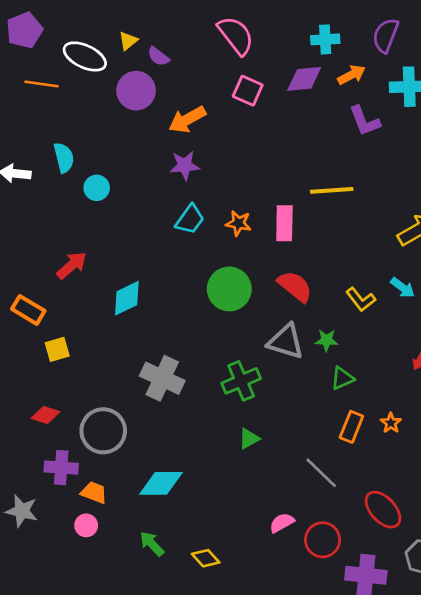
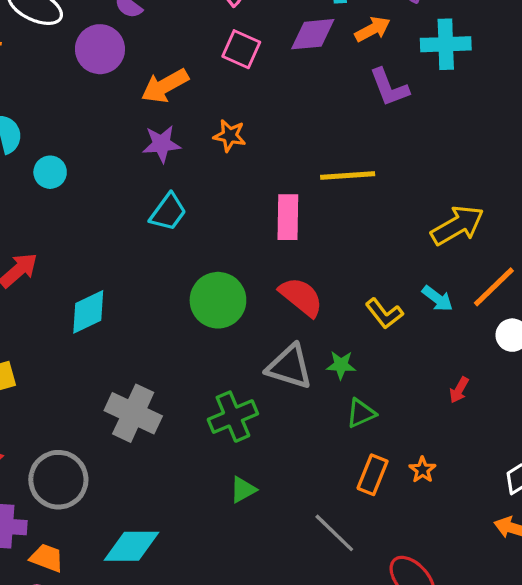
orange star: (238, 223) -> (230, 136), moved

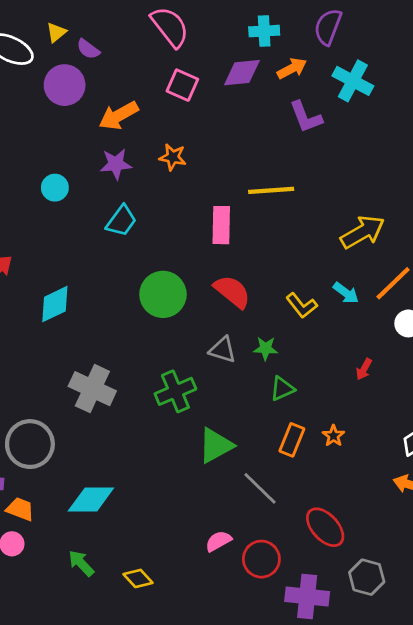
cyan cross: (446, 44) -> (353, 81), turned 30
cyan circle: (50, 172) -> (55, 188), moved
gray triangle: (289, 367) -> (223, 350), size x0.7
green triangle: (243, 490) -> (216, 445), moved, size x1.6

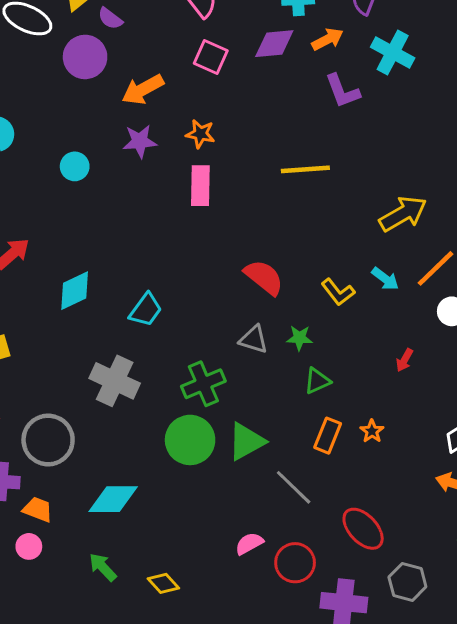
cyan trapezoid: (121, 221) -> (146, 310), moved
pink rectangle: (221, 225) -> (200, 186), moved
green circle: (163, 294) -> (190, 440), moved

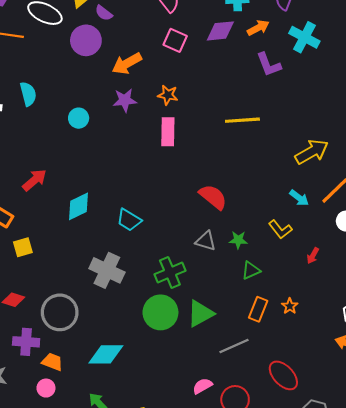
yellow L-shape: (338, 292) -> (280, 229), moved
cyan trapezoid: (146, 310) -> (129, 220), turned 85
gray line: (294, 487) -> (234, 346), turned -68

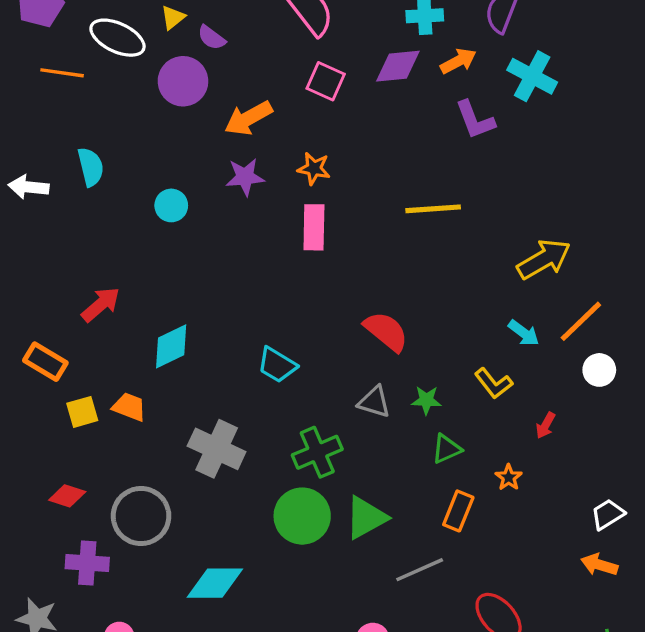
cyan trapezoid: (129, 220) -> (277, 365), moved
orange star: (290, 306) -> (509, 477), moved
orange trapezoid: (52, 362) -> (129, 407), moved

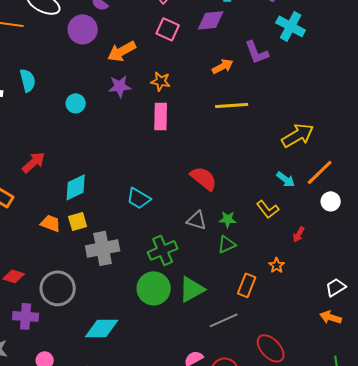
orange arrow: (458, 61) -> (223, 66), moved
yellow square: (82, 412) -> (78, 221), moved
gray cross: (217, 449) -> (103, 248), turned -36
green triangle: (447, 449) -> (227, 244), moved

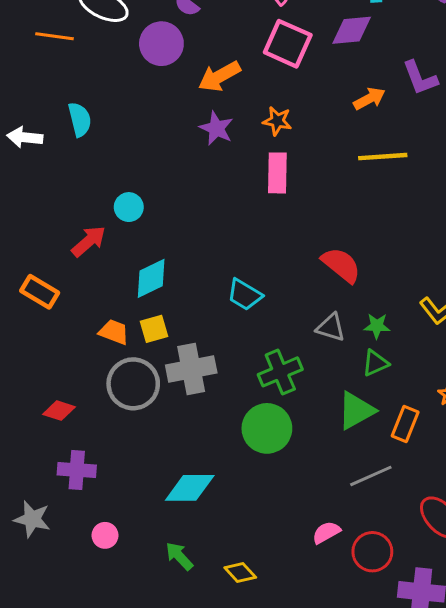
pink square: (168, 29) -> (288, 44), size x1.4
purple star: (120, 86) -> (216, 128), turned 30
cyan circle: (76, 103) -> (129, 207), moved
gray circle: (58, 288) -> (133, 384), moved
green triangle: (192, 289) -> (356, 411), moved

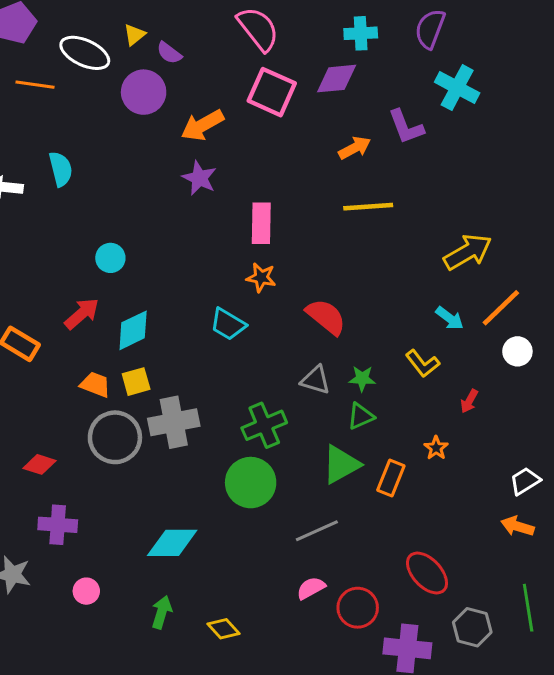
orange star: (277, 121) -> (261, 278), moved
red arrow: (89, 241) -> (82, 314), moved
cyan trapezoid: (245, 295) -> (228, 324), moved
gray line: (371, 476) -> (317, 531), moved
green arrow: (179, 556) -> (162, 612), turned 60

